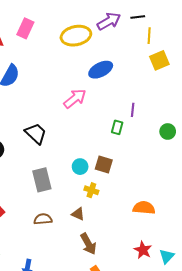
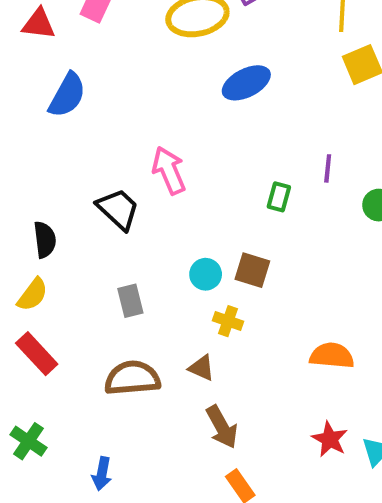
pink arrow: (75, 99) -> (169, 170), moved, turned -75
purple line: (133, 110) -> (328, 168), moved
gray rectangle: (42, 180) -> (130, 301), size x0.7
brown semicircle: (43, 219) -> (132, 378), size x1.5

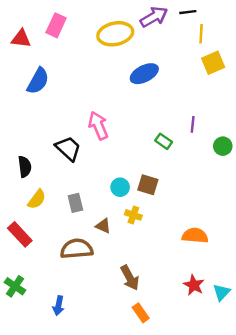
green rectangle: (279, 197) -> (164, 141), turned -70
yellow semicircle: (33, 295) -> (37, 199), moved
brown triangle: (202, 368) -> (103, 226), moved

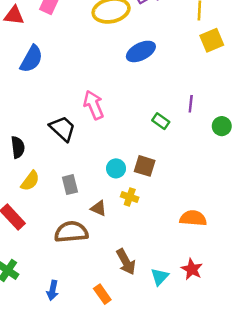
cyan triangle: (222, 292) -> (160, 277), moved
orange rectangle: (141, 313) -> (102, 294), moved

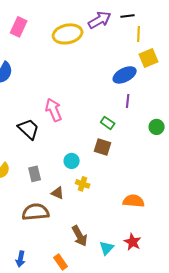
blue ellipse: (141, 51) -> (125, 75), moved
purple line: (191, 104) -> (128, 101), moved
brown square: (145, 166) -> (103, 147), moved

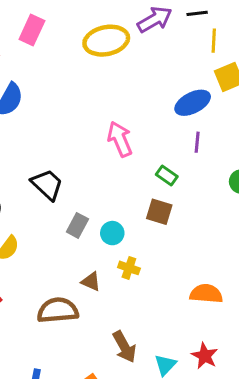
pink arrow: (54, 110) -> (120, 139), moved
gray rectangle: (35, 174) -> (77, 225), moved, turned 42

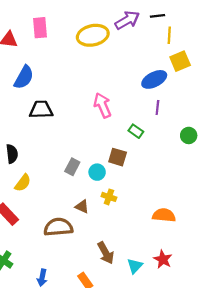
pink rectangle: (32, 30) -> (40, 28), turned -30
black trapezoid: (47, 185) -> (41, 110), moved, turned -45
brown square: (159, 212) -> (118, 157), moved

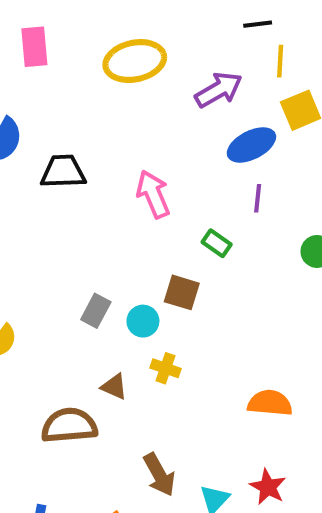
purple arrow: (127, 20) -> (219, 90), moved
black trapezoid: (41, 110) -> (63, 172), moved

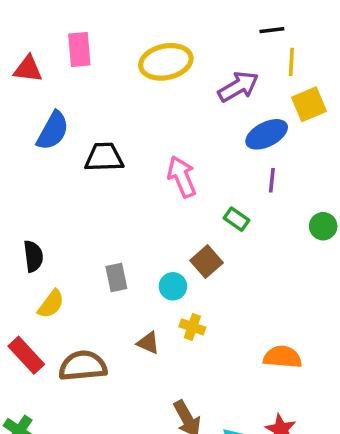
brown square: (182, 292) -> (207, 262), turned 32
gray rectangle: (96, 311) -> (116, 277), moved, turned -40
brown semicircle: (69, 426) -> (83, 366), moved

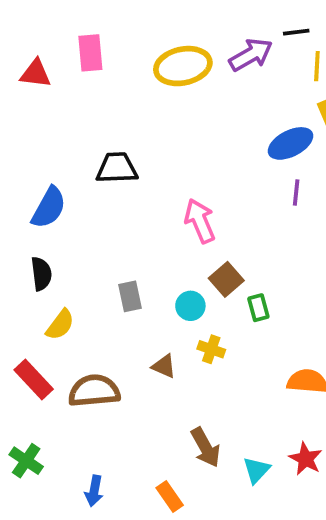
purple arrow: (238, 87) -> (251, 55), moved
blue semicircle: (53, 131) -> (49, 208), moved
pink arrow: (182, 177) -> (200, 221), moved
green rectangle: (237, 219) -> (258, 308), moved, turned 40

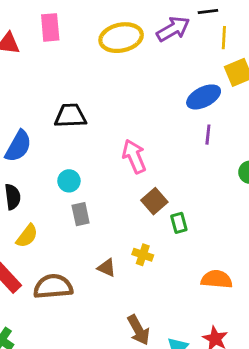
cyan circle: (190, 306) -> (69, 181), moved

